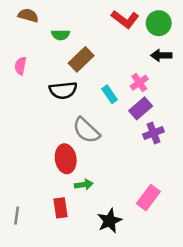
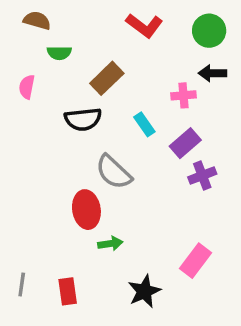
red L-shape: (125, 19) -> (144, 26), moved
green semicircle: (60, 35) -> (59, 53), moved
pink cross: (139, 83) -> (184, 95), moved, turned 30
red rectangle: (60, 208) -> (68, 291), moved

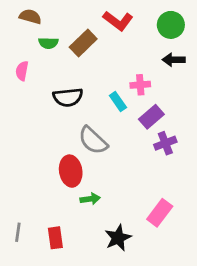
brown rectangle: (107, 78) -> (83, 43), moved
pink cross: (184, 95) -> (140, 85), moved

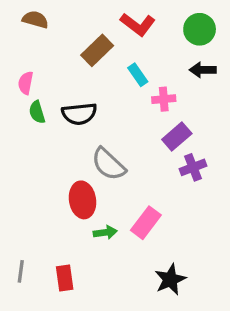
green semicircle: (48, 43) -> (37, 112), moved, turned 72
cyan rectangle: (118, 101) -> (138, 75), moved
pink rectangle: (160, 213) -> (146, 223), moved
black star: (118, 238) -> (170, 280), moved

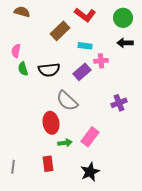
cyan rectangle: (138, 75) -> (85, 46), turned -48
purple rectangle: (177, 137) -> (82, 72), moved
red rectangle: (65, 278) -> (48, 164), moved
black star: (170, 280) -> (90, 172), moved

